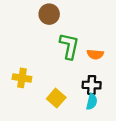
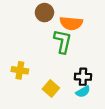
orange semicircle: (95, 54) -> (71, 23), moved, size x1.5
cyan semicircle: (92, 102) -> (83, 92), turned 48

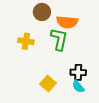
yellow cross: (20, 70) -> (26, 41), moved
cyan semicircle: (83, 92) -> (78, 87), turned 80

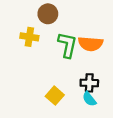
orange semicircle: (67, 22) -> (90, 44), moved
yellow cross: (26, 41) -> (29, 37), moved

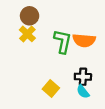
brown circle: (48, 14) -> (30, 16), moved
yellow cross: (29, 37) -> (27, 34), turned 35

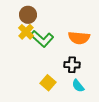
green L-shape: (63, 41) -> (42, 39), moved, turned 120
black cross: (83, 77) -> (72, 65), moved

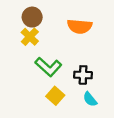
orange semicircle: (79, 38) -> (80, 26), moved
green L-shape: (42, 39) -> (48, 67), moved

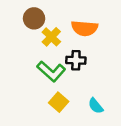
yellow cross: (30, 37) -> (51, 37), moved
black cross: (83, 75) -> (76, 60), moved

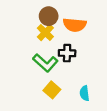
brown circle: (34, 18) -> (49, 16), moved
cyan semicircle: (96, 106) -> (84, 93), turned 32

